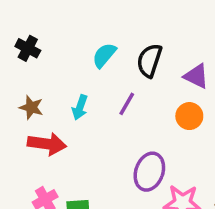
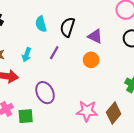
cyan semicircle: (104, 55) -> (41, 24), turned -56
purple ellipse: (149, 172) -> (45, 93), moved, turned -45

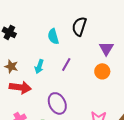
black semicircle: (68, 27) -> (79, 26), moved
purple triangle: (95, 36) -> (106, 48), turned 35

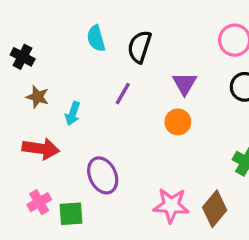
cyan semicircle: (53, 36) -> (96, 38), moved
purple line: (66, 64) -> (123, 94), moved
brown star: (11, 66) -> (38, 97), moved

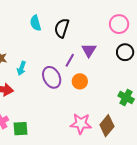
purple line: (123, 94) -> (70, 60), moved
orange circle: (178, 122) -> (80, 81), moved
purple ellipse: (103, 175) -> (52, 77), moved

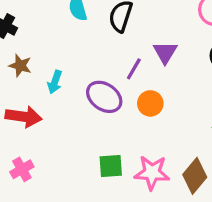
purple ellipse: (52, 77) -> (104, 97), turned -30
green square: (20, 129) -> (111, 166), moved

